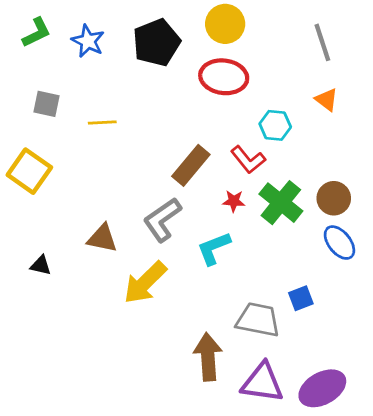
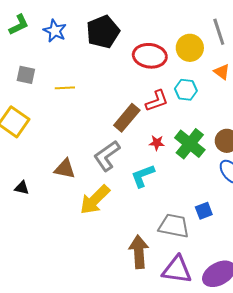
yellow circle: (225, 24) -> (190, 48), moved
red L-shape: (248, 160) -> (157, 101), moved, turned -70

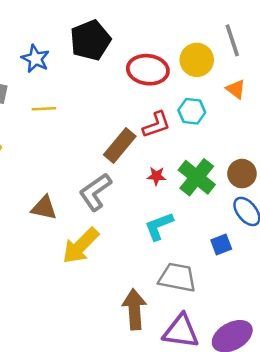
blue star: (55, 31) -> (35, 59), moved
cyan L-shape: (143, 176) -> (159, 226), moved
blue square: (204, 211) -> (221, 244), moved

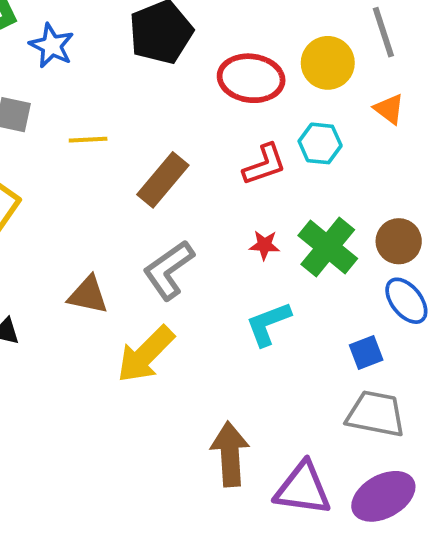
blue star: (35, 59) -> (52, 46), moved
brown rectangle: (120, 145) -> (163, 180), moved
gray trapezoid: (177, 277) -> (376, 414), moved

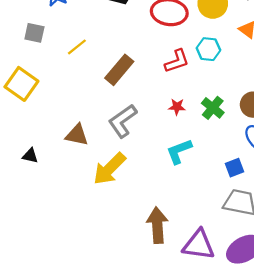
yellow line: (88, 140) -> (77, 47), turned -36
green cross: (328, 247) -> (213, 108), size x0.7

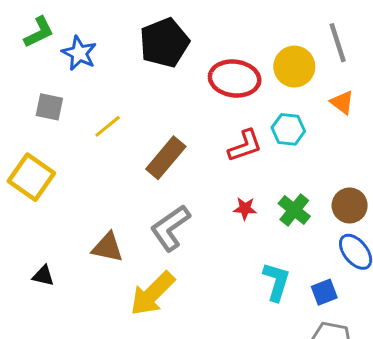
cyan L-shape: (179, 151) -> (276, 282), moved, turned 128

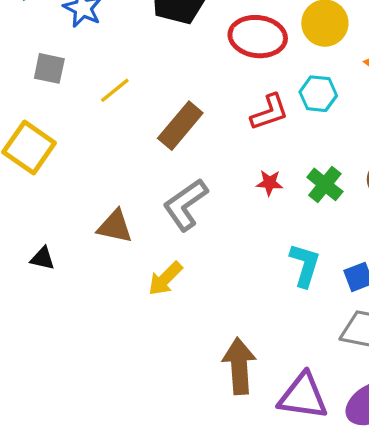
yellow arrow: (152, 294) -> (165, 279), size x0.7

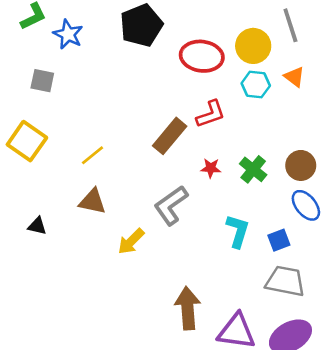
yellow line: (115, 90) -> (92, 155), moved
cyan hexagon: (318, 94) -> (256, 84), moved
brown rectangle: (180, 126) -> (170, 136), moved
gray L-shape: (185, 205) -> (171, 205), moved

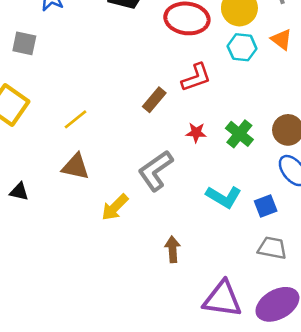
brown rectangle: (170, 136) -> (154, 100), size x0.7
cyan L-shape: (238, 231) -> (224, 197), turned 104
gray trapezoid: (285, 281) -> (272, 248), size x0.7
brown arrow: (188, 308) -> (173, 249), moved, size x0.6

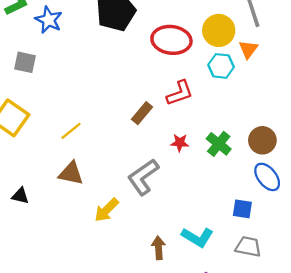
orange triangle: (281, 39) -> (248, 49), moved, turned 30
cyan L-shape: (224, 197) -> (197, 237), moved
blue square: (266, 206) -> (242, 209), turned 30

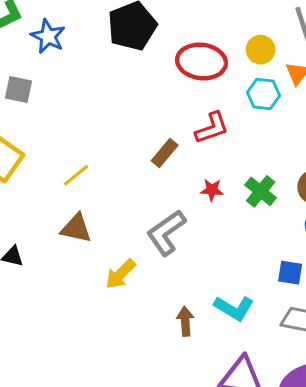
yellow circle: (219, 30) -> (261, 50), size x0.7

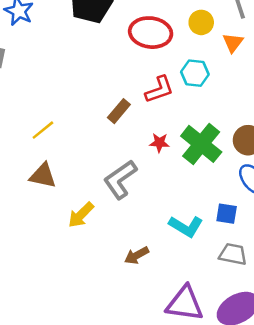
cyan hexagon: (264, 94) -> (195, 73), moved
green cross: (261, 191) -> (201, 144), size x1.5
cyan L-shape: (234, 308) -> (186, 226), moved
brown arrow: (185, 321) -> (137, 255), turned -115

